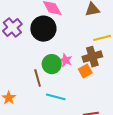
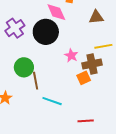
pink star: (65, 60) -> (71, 55), moved
green circle: (52, 64) -> (24, 67), moved

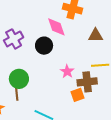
black circle: (46, 32) -> (44, 46), size x0.7
brown line: (36, 81) -> (16, 92), moved

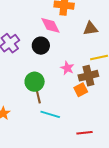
green circle: (19, 79) -> (35, 82), moved
brown line: (16, 92) -> (38, 95), moved

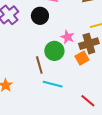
green circle: (35, 82) -> (54, 51), moved
red line: (85, 133) -> (88, 101), turned 49

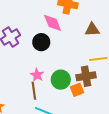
pink star: (67, 37) -> (37, 75), moved
green circle: (54, 51) -> (61, 80), moved

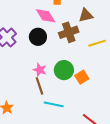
brown cross: (86, 76) -> (69, 32), moved

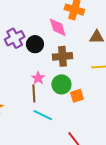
brown cross: (69, 32) -> (63, 56), moved
black circle: (38, 37) -> (35, 44), moved

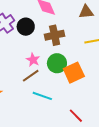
brown line: (34, 94) -> (31, 76), turned 66
orange square: (77, 96) -> (74, 73), size x1.5

